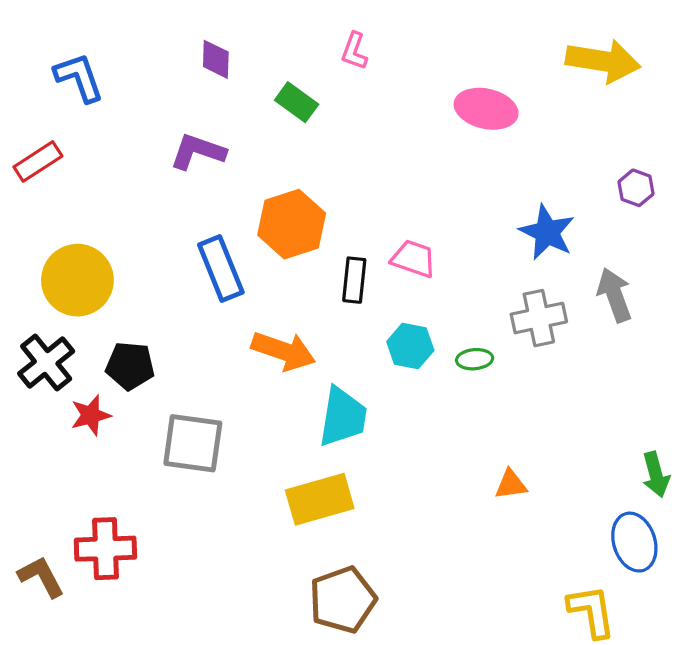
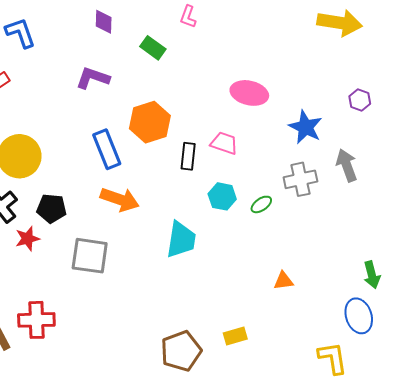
pink ellipse: (486, 109) -> (249, 93), moved
orange arrow: (283, 351) -> (120, 199), moved
green ellipse: (475, 359) -> (261, 204), turned -30
yellow rectangle: (320, 499) -> (235, 336), moved, size x0.6

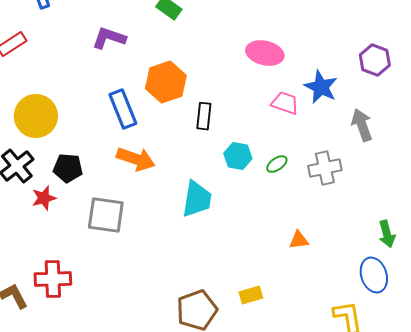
purple hexagon: (360, 100) -> (375, 60), size x1.4
pink trapezoid: (224, 143) -> (285, 103), moved
gray cross: (300, 179) -> (325, 168), moved

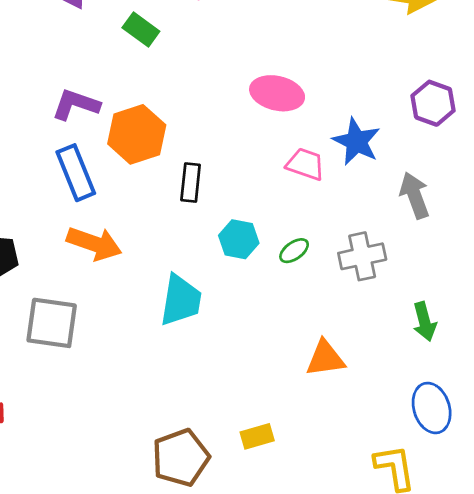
purple L-shape: (109, 38) -> (76, 105), moved
green arrow: (387, 234) -> (425, 322), moved
orange triangle: (299, 240) -> (325, 358), size x1.4

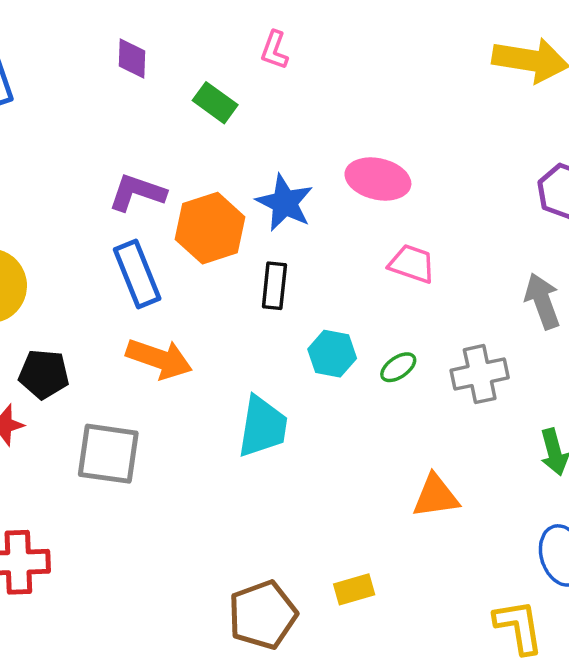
blue star: (356, 141) -> (285, 203), moved

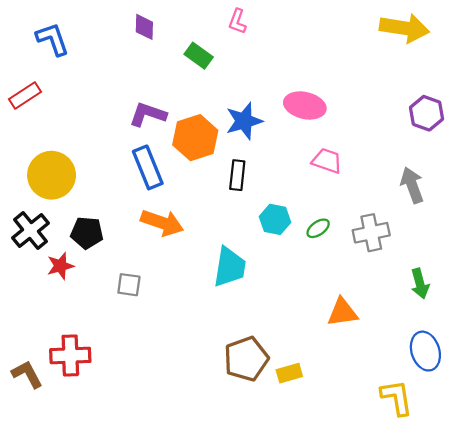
blue star: (285, 203) -> (244, 121), turned 30
gray square: (108, 454) -> (129, 285), size x0.6
brown pentagon: (263, 615) -> (246, 359), moved

